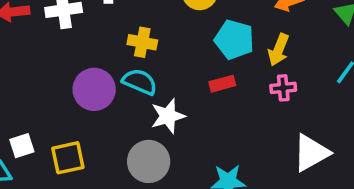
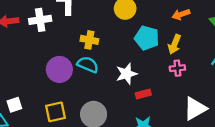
red rectangle: (222, 84) -> (143, 94), moved
white star: (168, 116) -> (127, 74), moved
yellow square: (68, 158) -> (56, 112), moved

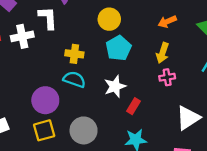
cyan pentagon: (147, 38) -> (118, 48), moved, turned 30
purple circle: (59, 69) -> (45, 100), moved
red rectangle: (143, 94) -> (133, 106), turned -40

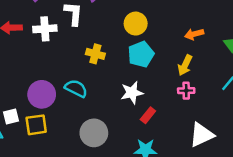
cyan semicircle: (74, 79) -> (76, 88), moved
purple circle: (45, 100) -> (42, 94), moved
yellow square: (44, 130) -> (36, 125), moved

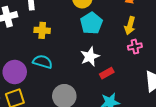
yellow cross: (95, 54) -> (42, 30), moved
red rectangle: (148, 115) -> (107, 73), turned 32

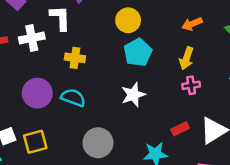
purple circle: (15, 72) -> (37, 93), moved
red rectangle: (107, 73) -> (180, 129), moved

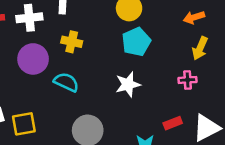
yellow arrow: (186, 58) -> (200, 48), moved
purple circle: (37, 93) -> (33, 59), moved

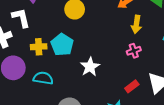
cyan pentagon: (136, 42) -> (62, 45), moved

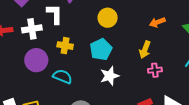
yellow arrow: (136, 24) -> (145, 50), moved
cyan pentagon: (62, 45) -> (101, 49), moved

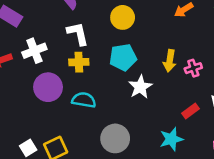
white L-shape: (55, 14) -> (78, 34), moved
cyan pentagon: (101, 49) -> (123, 57), turned 30
yellow arrow: (145, 50) -> (170, 61), moved

